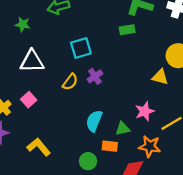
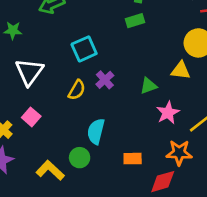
white triangle: (32, 61) -> (29, 72), turned -45
cyan semicircle: (94, 121) -> (96, 131), moved
green triangle: (123, 129) -> (148, 86), moved
green circle: (88, 161) -> (80, 158), moved

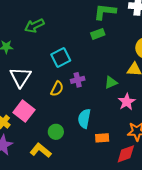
purple cross: (105, 80) -> (78, 80), turned 32
pink square: (31, 117) -> (24, 111), size x1.5
cyan semicircle: (96, 131) -> (84, 119), moved
green circle: (80, 158) -> (56, 132), moved

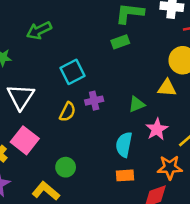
cyan semicircle: (84, 119) -> (124, 145), moved

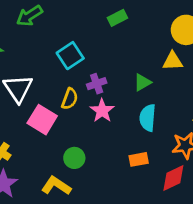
pink star: (157, 129) -> (102, 111), moved
pink square: (25, 140) -> (42, 120), moved
cyan semicircle: (124, 145) -> (148, 118), moved

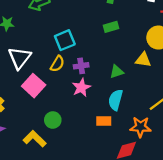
green rectangle: (117, 18) -> (111, 27), moved
yellow semicircle: (70, 99) -> (57, 64), moved
orange rectangle: (139, 159) -> (104, 121), moved

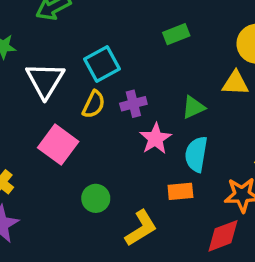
white triangle: (20, 58) -> (45, 80), moved
pink star: (81, 88) -> (155, 139), moved
yellow L-shape: (35, 139) -> (141, 228), moved, turned 110

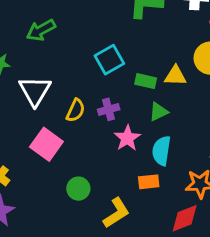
green rectangle: (176, 34) -> (146, 81), moved, turned 35
cyan square: (102, 64) -> (109, 60), moved
yellow triangle: (235, 83) -> (175, 76), moved

